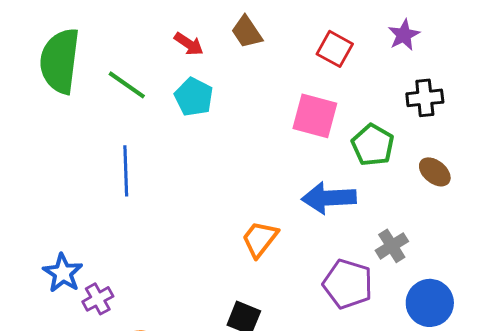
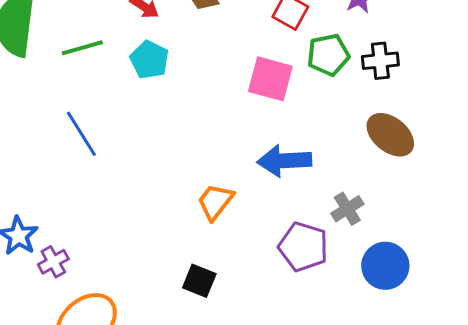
green line: (127, 85) -> (82, 48), turned -51
green pentagon: (373, 145) -> (328, 55), moved, turned 30
blue line: (126, 171) -> (81, 134), turned -30
brown ellipse: (435, 172) -> (390, 135), size x1.5

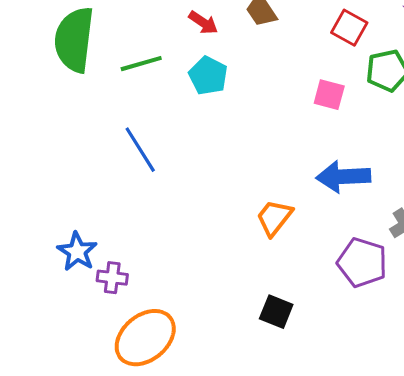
pink square: (270, 79) -> (329, 95), size x0.7
purple cross: (53, 262) -> (112, 278), turned 36
black square: (199, 281) -> (276, 312), moved

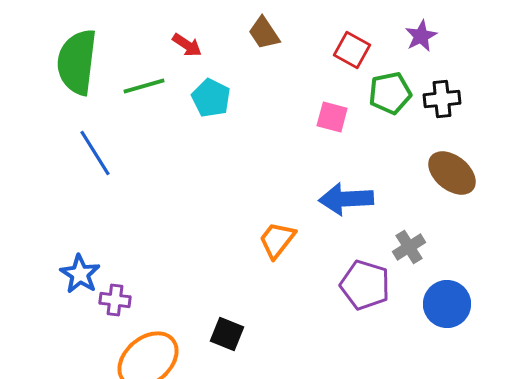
red arrow: (203, 23) -> (187, 45), moved
blue line: (140, 150) -> (95, 153), moved
black square: (276, 312) -> (227, 334), moved

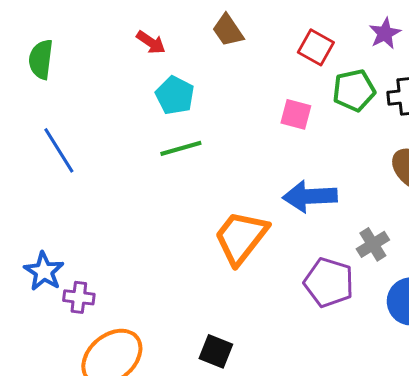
green semicircle: (77, 62) -> (41, 59), size x0.6
green line: (144, 86) -> (181, 148), moved
orange trapezoid: (277, 240) -> (241, 237), size x1.5
black square: (227, 334) -> (216, 351), moved

